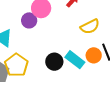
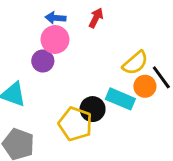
yellow semicircle: (90, 27) -> (135, 63), moved
yellow pentagon: (16, 65) -> (75, 124), moved

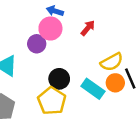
red arrow: (96, 18) -> (88, 28), moved
black circle: (93, 109) -> (59, 79), moved

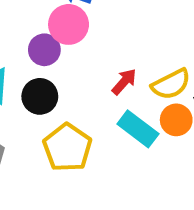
red arrow: (88, 28) -> (124, 82), moved
black circle: (59, 79) -> (40, 96), moved

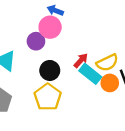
black circle: (40, 96) -> (50, 70), moved
cyan rectangle: (138, 129) -> (90, 74), moved

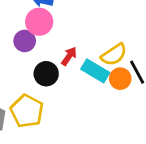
red arrow: (81, 60) -> (69, 56), moved
yellow pentagon: (48, 97) -> (27, 111), moved

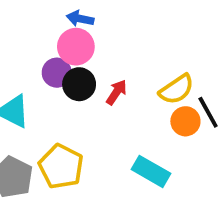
cyan rectangle: (95, 71) -> (151, 171), moved
black circle: (46, 74) -> (79, 84), moved

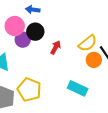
pink circle: (76, 47) -> (15, 26), moved
black circle: (79, 84) -> (35, 32), moved

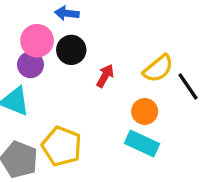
purple circle: (23, 40) -> (30, 65), moved
orange circle: (94, 60) -> (145, 111), moved

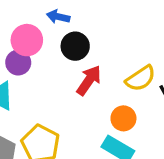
black circle: (71, 50) -> (75, 46), moved
red arrow: (105, 76) -> (89, 80), size x1.4

